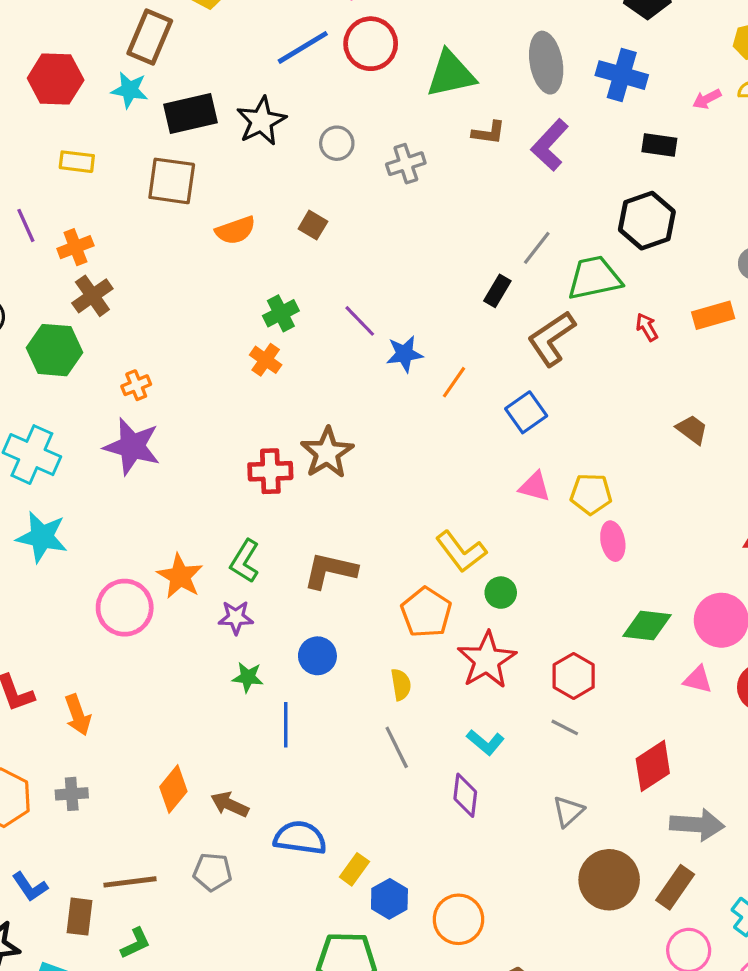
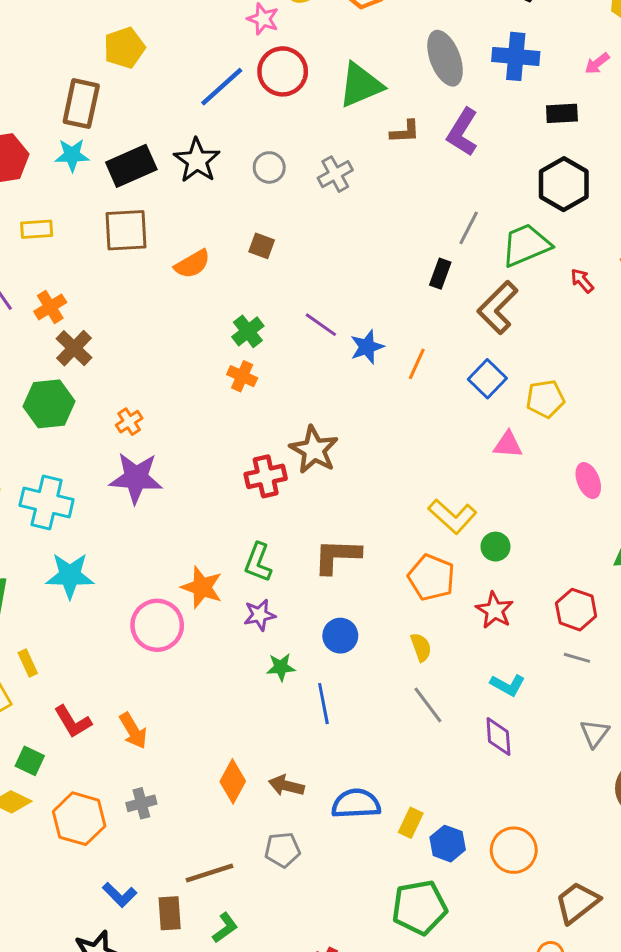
yellow pentagon: (591, 494) -> (545, 399), moved
red star: (487, 660) -> (495, 610), size x0.7

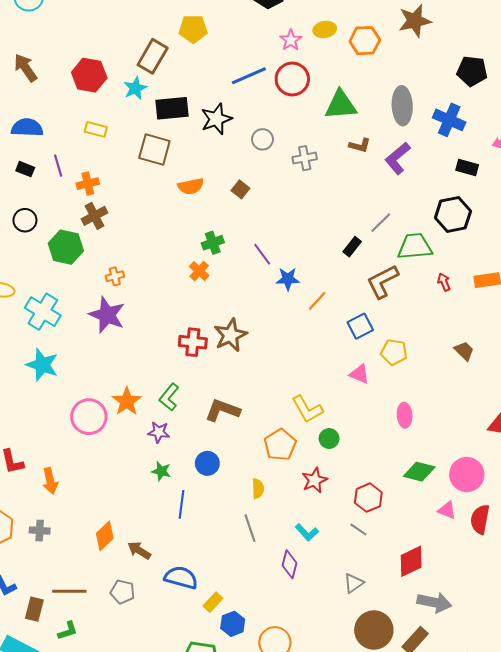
cyan star: (72, 155) -> (135, 88), turned 30

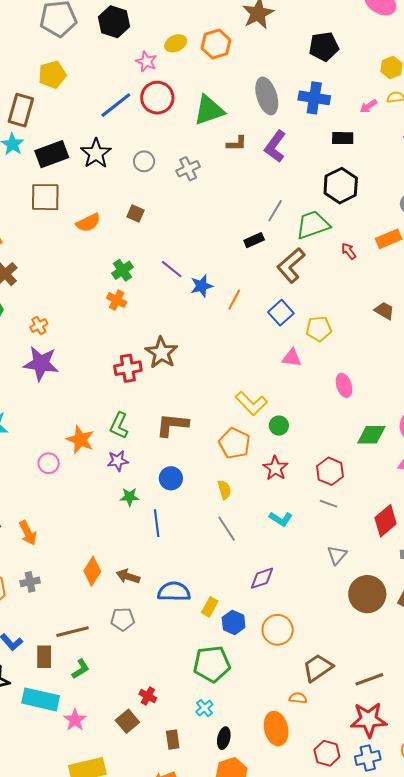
black rectangle: (352, 247) -> (254, 240), turned 42
pink circle: (89, 417) -> (49, 463), size x0.6
purple diamond: (290, 564) -> (262, 578), moved, turned 72

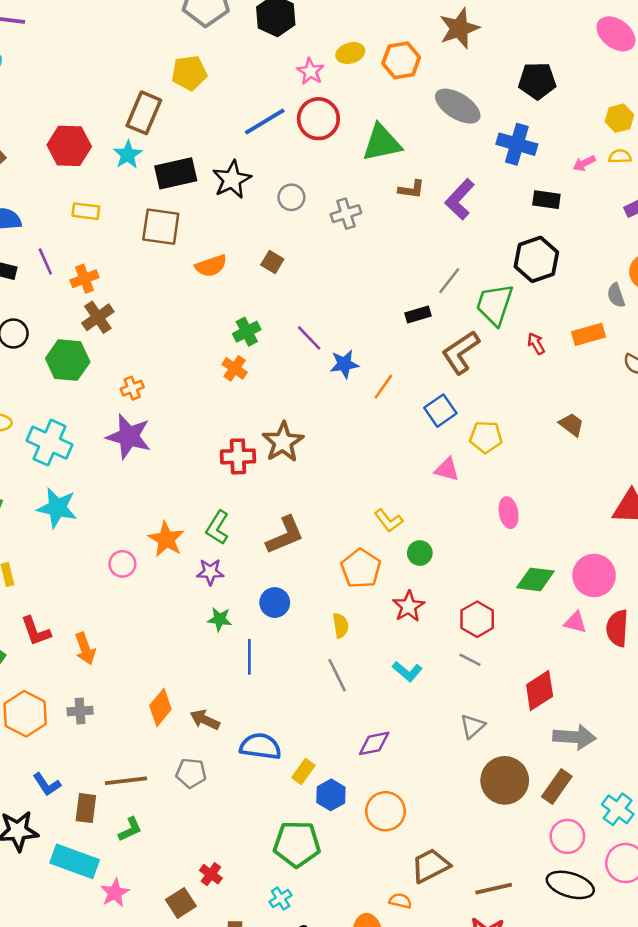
gray ellipse: (267, 96) -> (458, 106), moved, turned -48
green trapezoid: (313, 225) -> (495, 304), turned -60
yellow L-shape: (251, 403) -> (389, 521), size x0.7
brown L-shape: (172, 425) -> (285, 535), turned 144

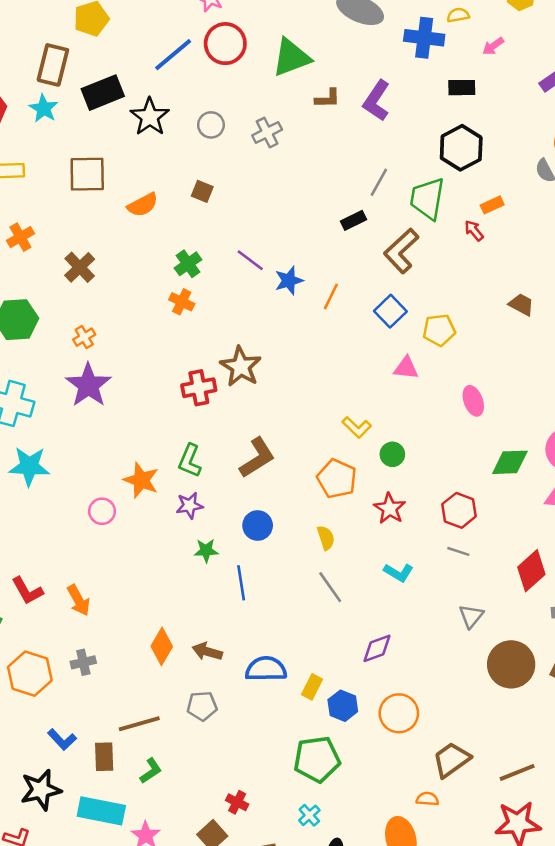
yellow semicircle: (620, 156) -> (458, 15), moved
black rectangle: (176, 173) -> (103, 93), moved
brown cross: (98, 317) -> (80, 267), moved
orange rectangle: (588, 334) -> (492, 205), moved, size x0.7
purple star: (129, 436) -> (88, 385), turned 30

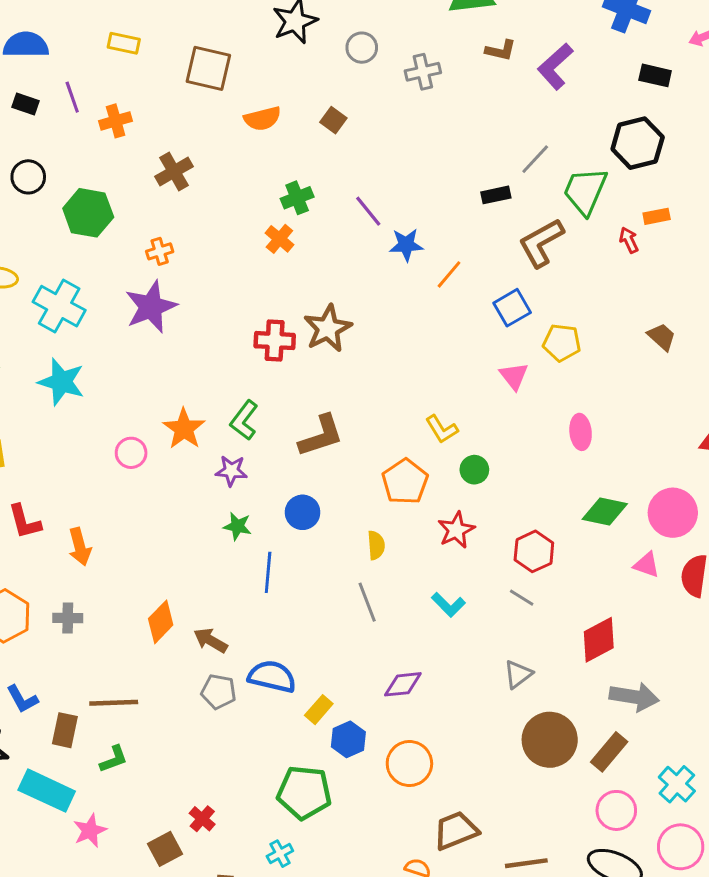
pink triangle: (406, 368) -> (514, 376), turned 32
gray pentagon: (202, 706) -> (219, 692), moved

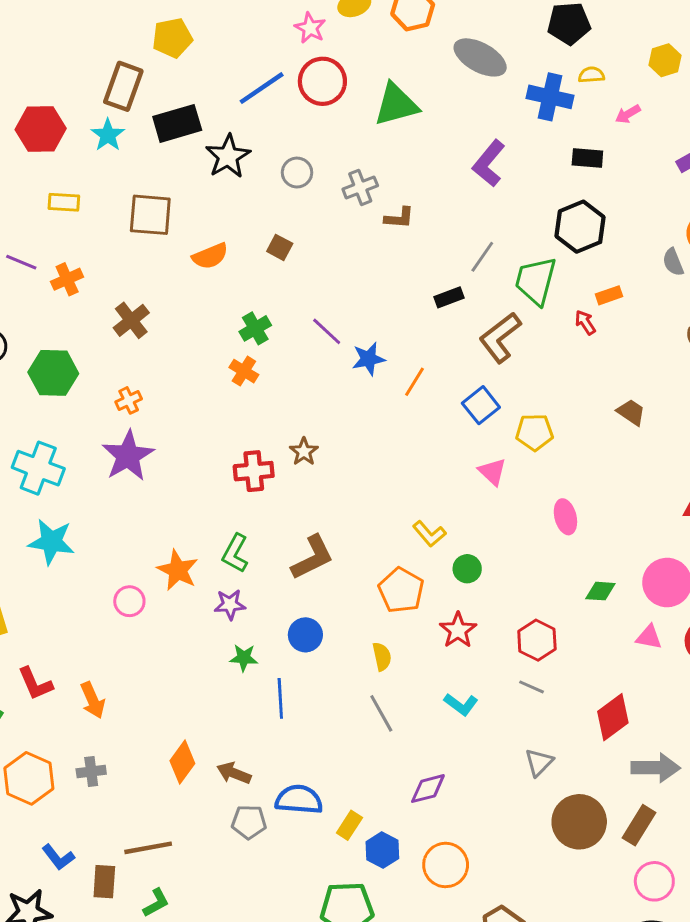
brown L-shape: (501, 50) -> (399, 218), moved
purple line: (72, 97) -> (21, 262), turned -40
brown star: (328, 328) -> (304, 452), size x0.6
green diamond: (605, 512) -> (600, 591), size x0.7

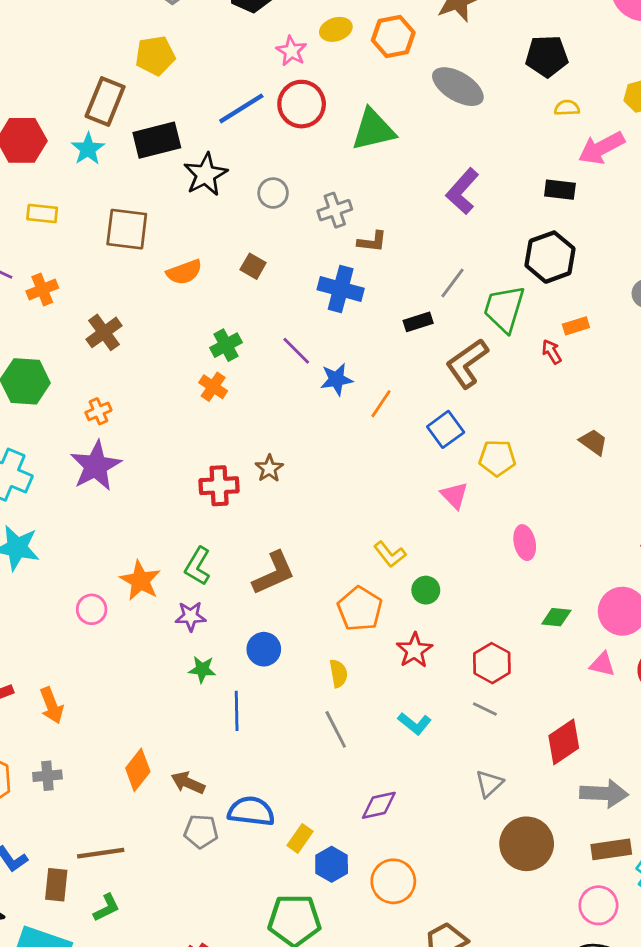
blue cross: (550, 97) -> (341, 289), moved
pink arrow: (628, 114) -> (601, 148), size x1.8
brown rectangle: (639, 825) -> (611, 849), moved, turned 48

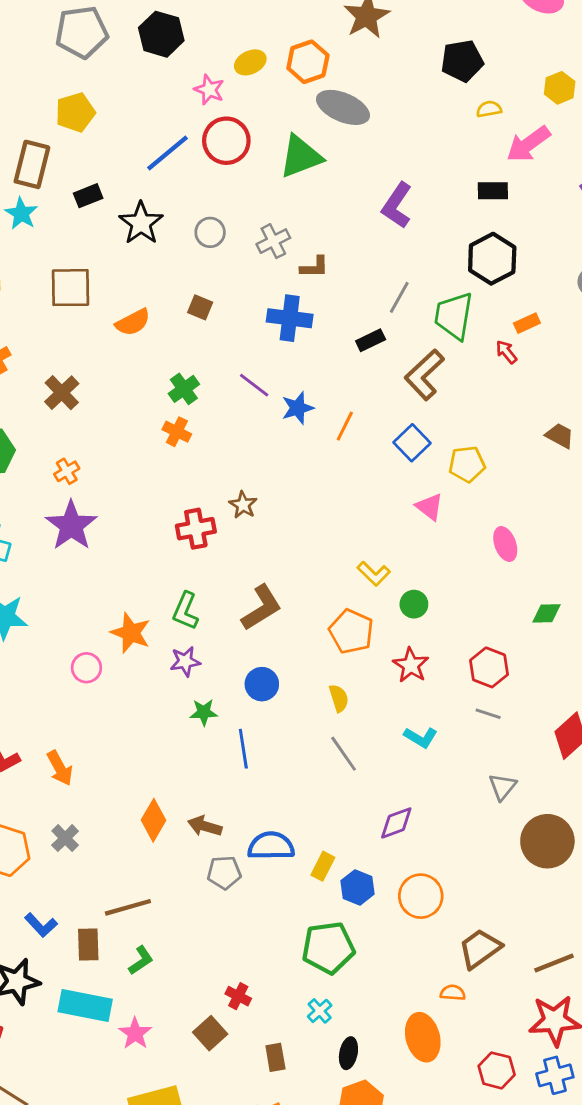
gray ellipse: (458, 87) -> (343, 107), moved
black rectangle: (157, 140) -> (88, 196), size x0.6
gray cross: (47, 776) -> (65, 838), turned -32

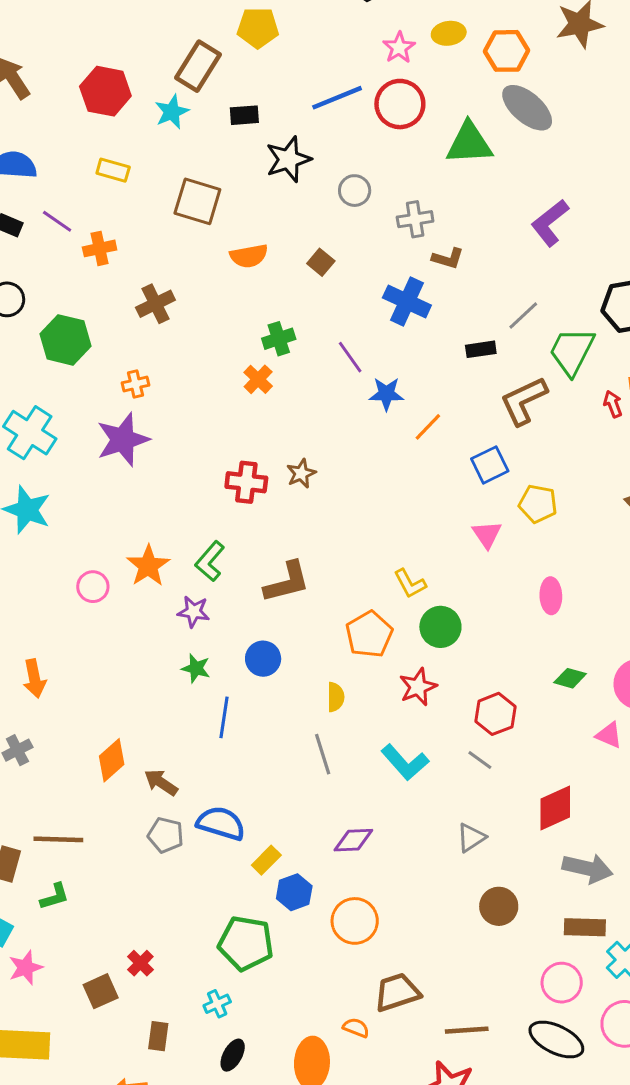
green circle: (414, 604) -> (440, 627), size x1.4
cyan L-shape: (421, 737) -> (405, 762), size x1.4
brown circle: (547, 841) -> (499, 906), size x0.7

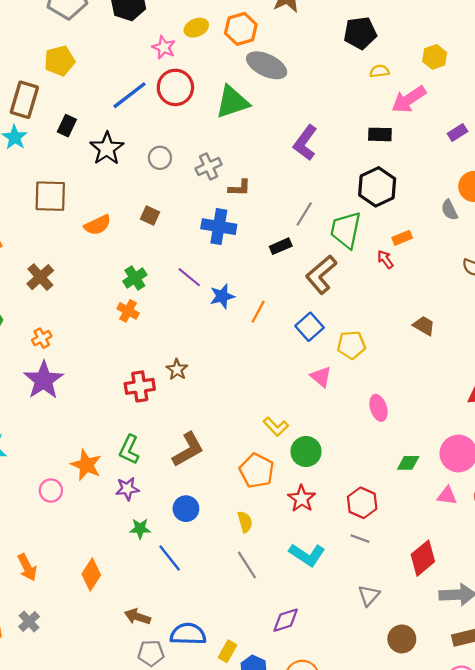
black rectangle: (244, 115) -> (67, 126), turned -45
blue line: (224, 717) -> (170, 558), turned -32
orange diamond: (112, 760) -> (91, 574), moved

